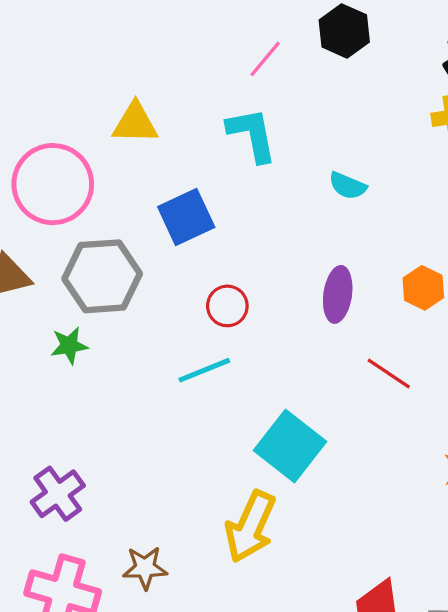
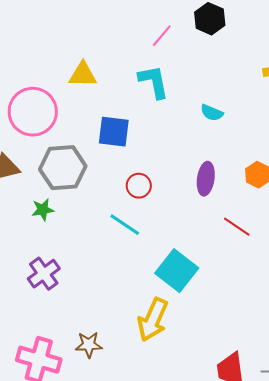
blue square: (186, 217) -> (114, 132), turned 32
cyan line: (204, 370) -> (125, 225), turned 56
purple cross: (58, 494) -> (44, 274), moved

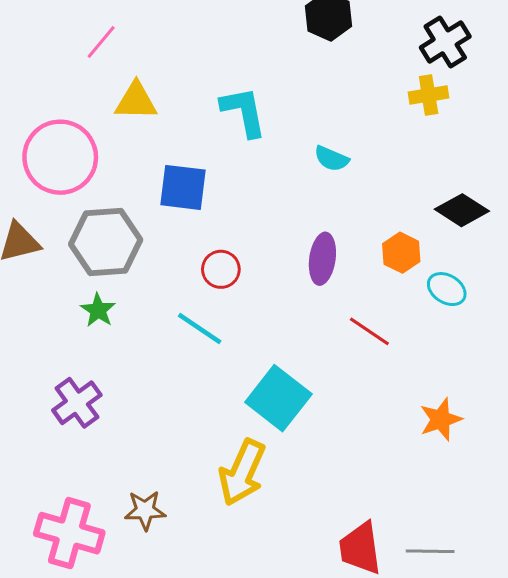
pink line: (162, 36) -> (101, 42), moved
green star: (43, 210) -> (98, 310), moved, turned -30

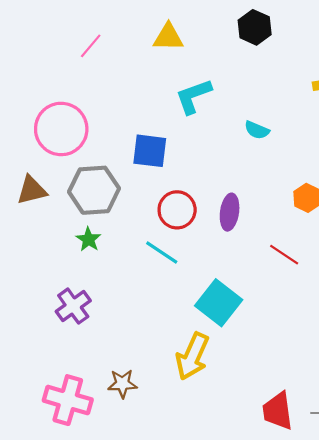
yellow triangle: (136, 101) -> (168, 37), moved
cyan L-shape: (244, 112) -> (193, 96), turned -99
purple ellipse: (322, 259) -> (230, 212), moved
red circle: (221, 269) -> (177, 210), size x1.4

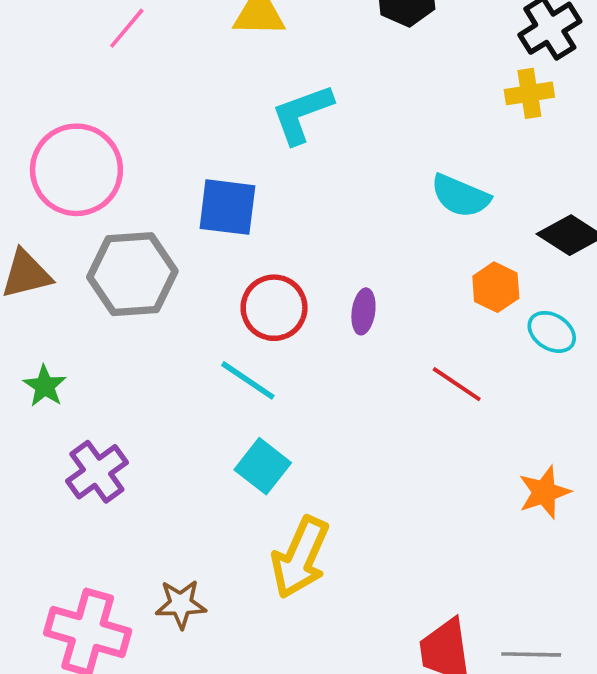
cyan semicircle: (257, 130) -> (460, 196), moved, size x1.4
purple ellipse: (230, 212) -> (363, 311), size x0.7
green star: (89, 239) -> (45, 386), moved
cyan square: (219, 303) -> (263, 466), moved, size x0.7

